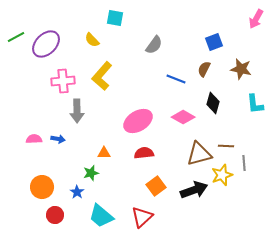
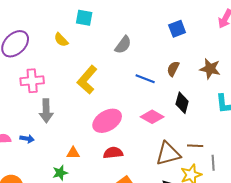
blue square: (214, 42) -> (177, 29), moved
yellow L-shape: (102, 76) -> (87, 80), moved

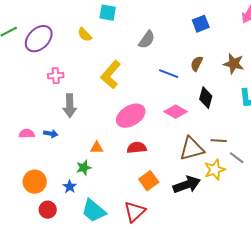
pink cross: (32, 81) -> (56, 76), size x0.7
gray line: (213, 163) -> (237, 158), turned -49

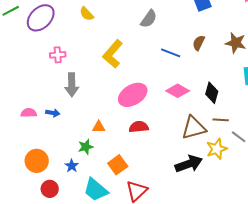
black diamond: (206, 98) -> (212, 93), moved
orange square: (149, 181) -> (118, 165), moved

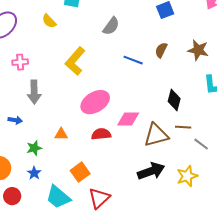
pink diamond: (178, 91) -> (128, 119), moved, turned -30
green star: (86, 147) -> (34, 148), moved
yellow star: (217, 149) -> (187, 176), moved

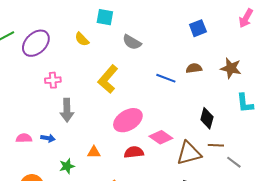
gray semicircle: (111, 26) -> (132, 42), moved, turned 84
brown semicircle: (161, 50) -> (194, 68), turned 56
pink diamond: (128, 119) -> (161, 137), turned 35

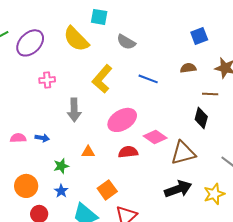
blue square: (198, 28) -> (199, 36), moved
yellow semicircle: (82, 39) -> (76, 39), size x1.8
blue line: (166, 78) -> (148, 79), moved
gray arrow: (67, 110) -> (74, 110), moved
brown line: (216, 145) -> (210, 94), moved

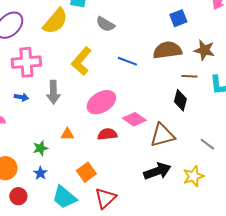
yellow semicircle: (76, 39) -> (55, 21), turned -96
brown semicircle: (188, 68) -> (167, 50), size x1.8
pink cross: (47, 80) -> (26, 62), size x1.8
blue arrow: (42, 138) -> (21, 97), moved

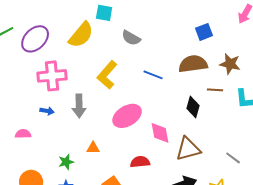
black diamond: (180, 100) -> (193, 107), moved
pink diamond: (134, 119) -> (160, 133), turned 45
red semicircle: (107, 134) -> (140, 162), moved

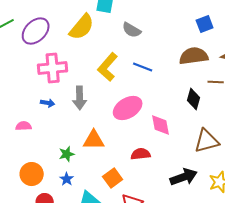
blue line: (153, 75) -> (143, 67), moved
orange triangle: (93, 148) -> (94, 140), size x1.6
brown triangle: (188, 149) -> (207, 141), moved

